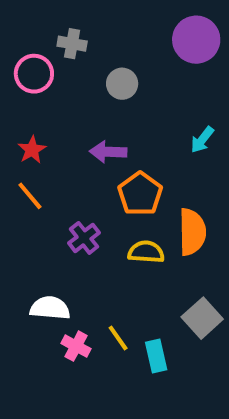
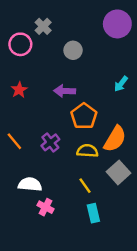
gray cross: (72, 44) -> (43, 26), turned 35
orange line: (30, 196) -> (14, 141), moved
orange semicircle: (192, 232) -> (115, 139), turned 32
gray square: (202, 318) -> (119, 172), moved
yellow line: (118, 338) -> (85, 186), moved

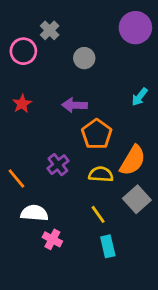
orange line: (14, 141) -> (16, 178), moved

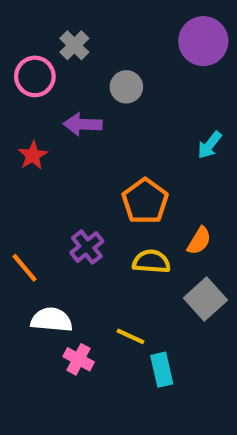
purple arrow: (75, 105) -> (83, 124), moved
orange semicircle: (133, 160) -> (199, 241), size x0.6
yellow line: (98, 214) -> (131, 336), moved, turned -30

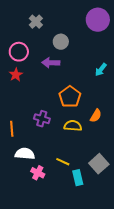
pink circle: (35, 76) -> (19, 52), moved
purple arrow: (83, 124) -> (51, 63), moved
purple cross: (87, 247) -> (42, 119), turned -35
orange line: (24, 268) -> (12, 129), turned 35
gray square: (205, 299) -> (99, 164), moved

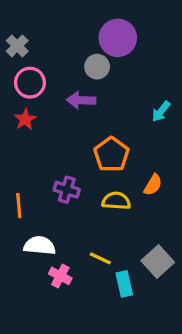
purple circle: (98, 20) -> (118, 38), moved
gray cross: (36, 22) -> (17, 46), moved

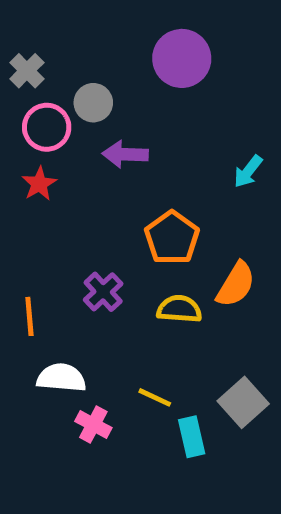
gray circle: (97, 67) -> (93, 103), moved
orange semicircle: (153, 185) -> (236, 284), size x1.4
purple cross: (67, 190) -> (103, 292), turned 30

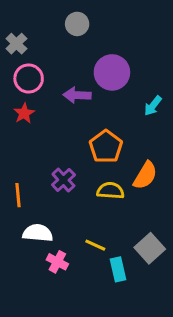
purple circle: (182, 58) -> (112, 72), moved
gray circle: (93, 103) -> (77, 24), moved

